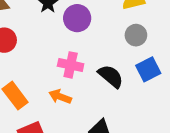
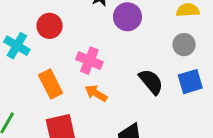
pink cross: (71, 65) -> (89, 61), moved

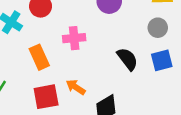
pink cross: (89, 61) -> (74, 38), turned -30
orange arrow: (96, 93) -> (76, 87), moved

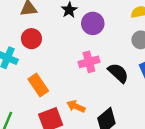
pink cross: (74, 38) -> (89, 62), moved

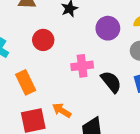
purple circle: (93, 23) -> (108, 28), moved
red circle: (31, 39) -> (43, 40), moved

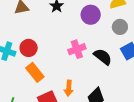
red circle: (43, 40) -> (29, 48), moved
orange arrow: (62, 110) -> (69, 88), turned -105

